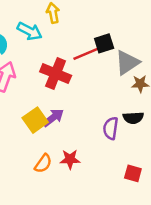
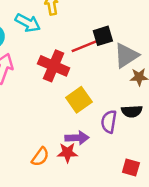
purple arrow: (53, 118) -> (77, 138), moved, turned 35
yellow square: (35, 120) -> (79, 100), moved

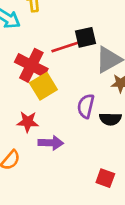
yellow square: (79, 100) -> (43, 86), moved
purple semicircle: (109, 122) -> (86, 106), moved
red star: (67, 153) -> (28, 122), moved

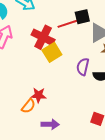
red star: (28, 122) -> (38, 95), moved
purple arrow: (51, 143) -> (50, 124), moved

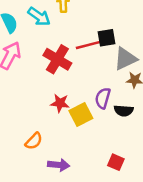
yellow square: (52, 52) -> (81, 115), moved
red star: (38, 95) -> (60, 103), moved

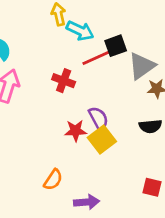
cyan arrow: (39, 16) -> (80, 31), moved
red cross: (57, 59) -> (64, 81), size x0.7
purple semicircle: (103, 98) -> (98, 118), moved, turned 145

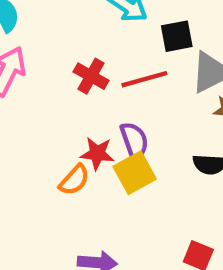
red line: (97, 58) -> (144, 79), moved
orange semicircle: (53, 180) -> (74, 180), moved

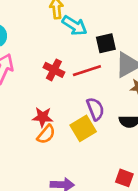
purple semicircle: (134, 141) -> (95, 109), moved
red star: (97, 153) -> (43, 117), moved

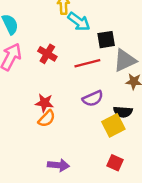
red cross: (54, 70) -> (47, 54), moved
purple semicircle: (95, 109) -> (93, 98), turned 84
yellow square: (83, 128) -> (113, 125), moved

